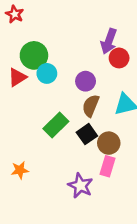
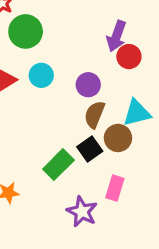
green circle: (34, 55) -> (26, 31), moved
green rectangle: (56, 125) -> (58, 165), moved
brown circle: (109, 143) -> (118, 138), moved

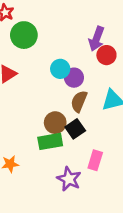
cyan circle: (41, 75) -> (60, 69), moved
brown circle: (118, 138) -> (55, 123), moved
green rectangle: (58, 165) -> (50, 141), turned 35

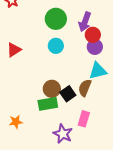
green circle: (24, 35) -> (56, 19), moved
purple circle: (74, 78) -> (95, 47), moved
brown semicircle: (79, 101) -> (85, 88), moved

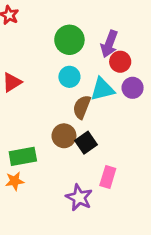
purple circle: (95, 47) -> (133, 88), moved
cyan triangle: (98, 71) -> (102, 89), moved
brown semicircle: (85, 88) -> (82, 107), moved
green rectangle: (48, 104) -> (23, 156), moved

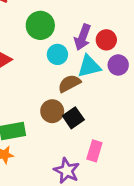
green circle: (69, 40) -> (40, 25), moved
purple arrow: (109, 44) -> (83, 37), moved
brown semicircle: (82, 107) -> (69, 83), turned 40

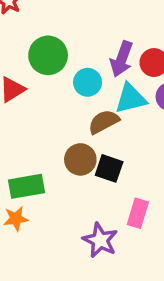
green circle: (40, 25) -> (48, 55), moved
black square: (73, 118) -> (109, 168), turned -36

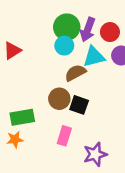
green circle: (48, 55) -> (67, 27), moved
pink rectangle: (138, 213) -> (64, 136), moved
purple star: (100, 240) -> (95, 154), moved, turned 30

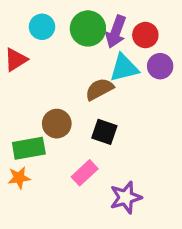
cyan circle: (64, 46) -> (42, 27), moved
brown circle: (59, 99) -> (57, 124), moved
pink rectangle: (64, 136) -> (85, 173), turned 30

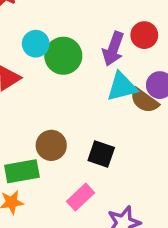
green circle: (88, 28) -> (63, 56), moved
red circle: (145, 35) -> (144, 35), moved
brown semicircle: (99, 89) -> (144, 101), moved, turned -116

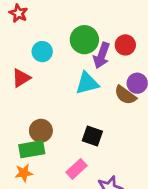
green circle: (63, 56) -> (84, 40), moved
cyan triangle: (122, 87) -> (87, 83), moved
brown circle: (51, 145) -> (41, 131), moved

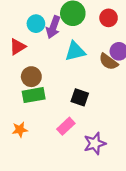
purple arrow: (102, 56) -> (53, 27), moved
brown circle: (41, 131) -> (31, 77), moved
green rectangle: (32, 149) -> (34, 95), moved

